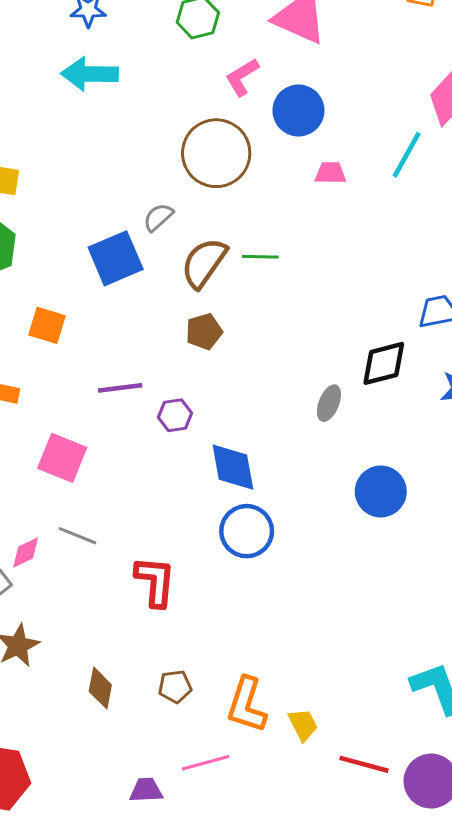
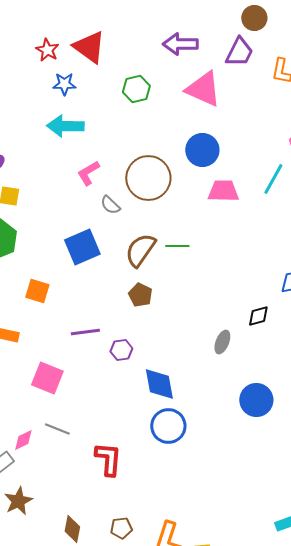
pink L-shape: (242, 77) -> (88, 173), moved
pink trapezoid: (330, 173) -> (223, 191), size x1.5
gray semicircle: (158, 217) -> (110, 205), moved, turned -95
brown pentagon: (204, 331) -> (140, 295), turned -30
black diamond: (384, 363) -> (258, 316), size x0.7

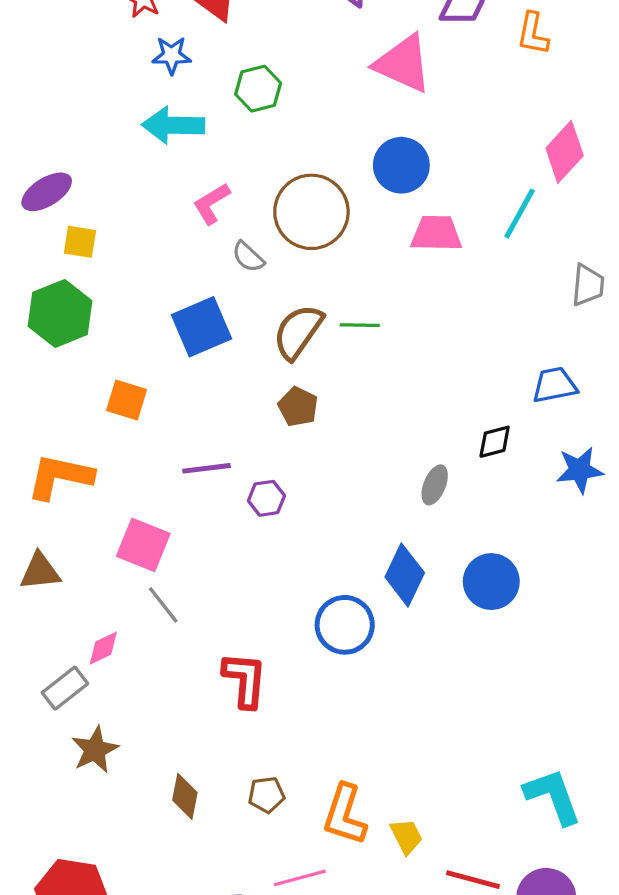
green hexagon: (136, 89) -> (258, 89), moved
blue diamond: (159, 384) -> (405, 575), moved, turned 36
gray line: (57, 429) -> (163, 605), moved, turned 30

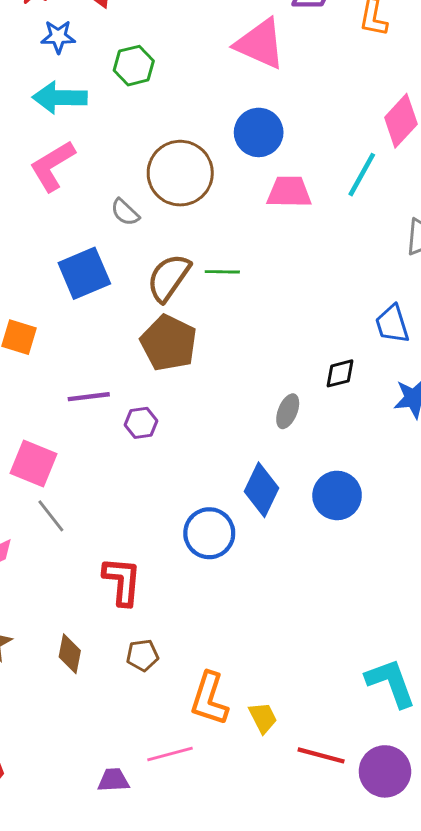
pink L-shape: (211, 204) -> (52, 166), moved, size x1.4
blue trapezoid: (555, 385) -> (392, 324), turned -96
brown pentagon: (298, 407) -> (169, 343), size x1.6
brown pentagon: (266, 795) -> (142, 655), moved
brown diamond: (185, 796) -> (70, 654), moved

